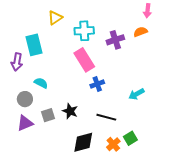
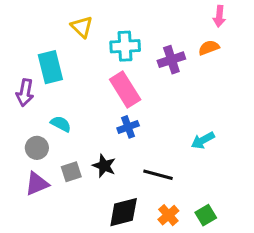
yellow triangle: (55, 18) -> (82, 27), turned -42
blue cross: (97, 84) -> (128, 127), moved
green square: (130, 138) -> (206, 215), moved

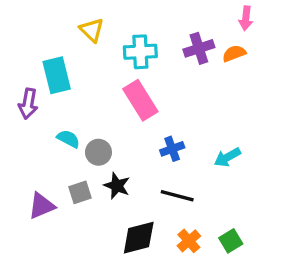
purple cross: (171, 60) -> (199, 48), moved
blue cross: (128, 127) -> (172, 149), moved
gray circle: (37, 148) -> (98, 152), moved

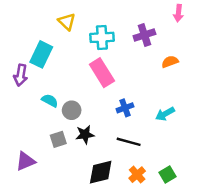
orange semicircle: (234, 53) -> (170, 62), moved
cyan rectangle: (57, 75) -> (41, 54), turned 40
black star: (117, 186) -> (85, 135), turned -30
purple triangle: (42, 206) -> (25, 161), moved

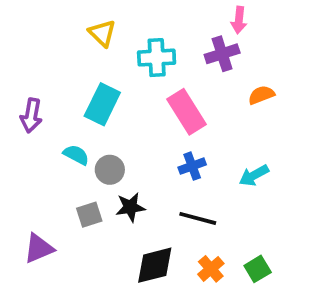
pink arrow: (178, 13) -> (239, 20), moved
cyan rectangle: (41, 54) -> (102, 104), moved
pink rectangle: (102, 73) -> (187, 112), moved

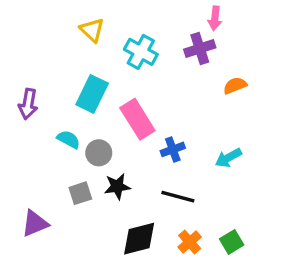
cyan cross: (157, 58) -> (141, 52), turned 32
pink rectangle: (187, 112) -> (137, 119), moved

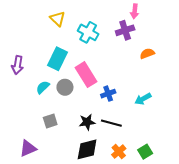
cyan semicircle: (68, 139) -> (43, 87), turned -72
gray circle: (99, 153) -> (65, 87), moved
black star: (117, 186) -> (87, 122), moved
purple triangle: (35, 223) -> (28, 148), moved

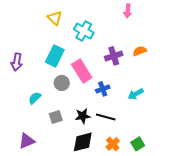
purple cross: (125, 30) -> (114, 56), moved
cyan semicircle: (43, 87) -> (35, 98), moved
gray square: (50, 121) -> (56, 117), moved

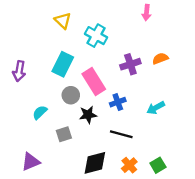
black star: (83, 116) -> (88, 115), moved

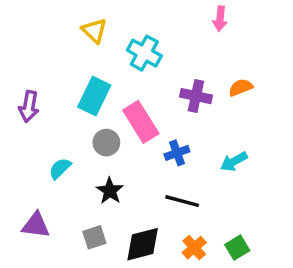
purple cross: (130, 64) -> (196, 96), turned 30
black star: (88, 115) -> (110, 191), moved, turned -30
gray square: (64, 134) -> (94, 237), moved
purple triangle: (31, 162) -> (36, 225), moved, turned 30

